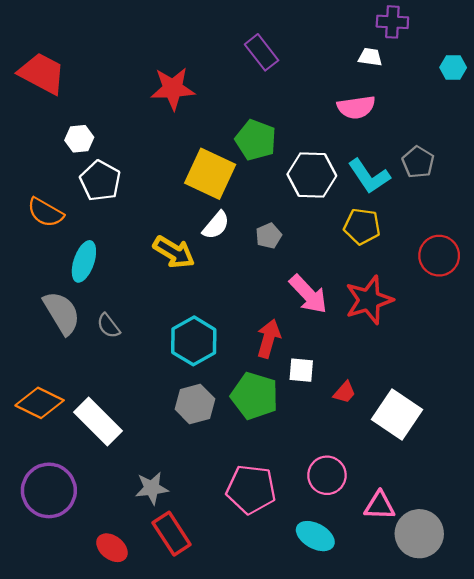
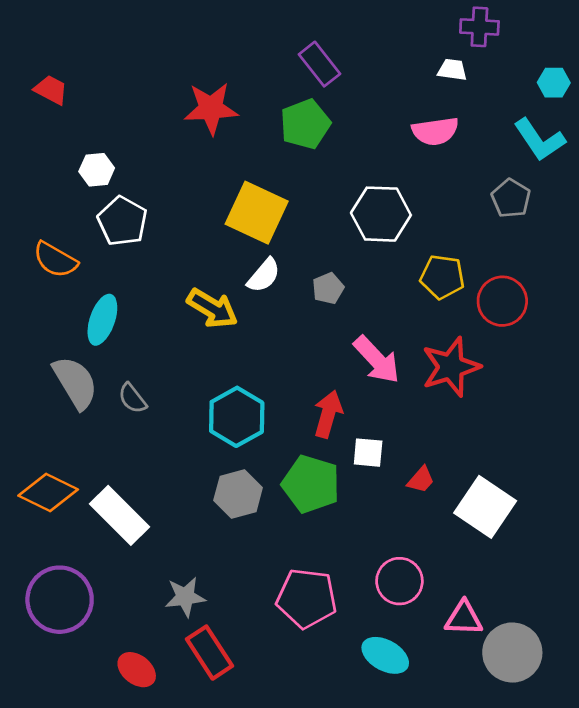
red trapezoid: (42, 73) -> (51, 90), size x0.6
green pentagon: (256, 140) -> (305, 124), moved, turned 30
cyan L-shape: (369, 176) -> (539, 140), moved
red circle: (439, 256) -> (502, 301), moved

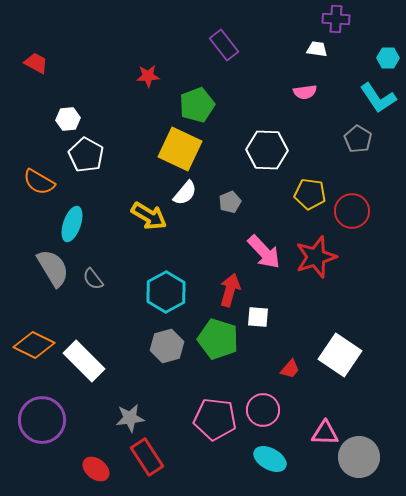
red star: (211, 108) -> (148, 76), size x0.6
green pentagon: (305, 124) -> (197, 105), moved
pink semicircle: (435, 131) -> (305, 92), size x0.7
red trapezoid: (421, 480) -> (290, 369), moved
pink circle: (399, 581) -> (263, 410), moved

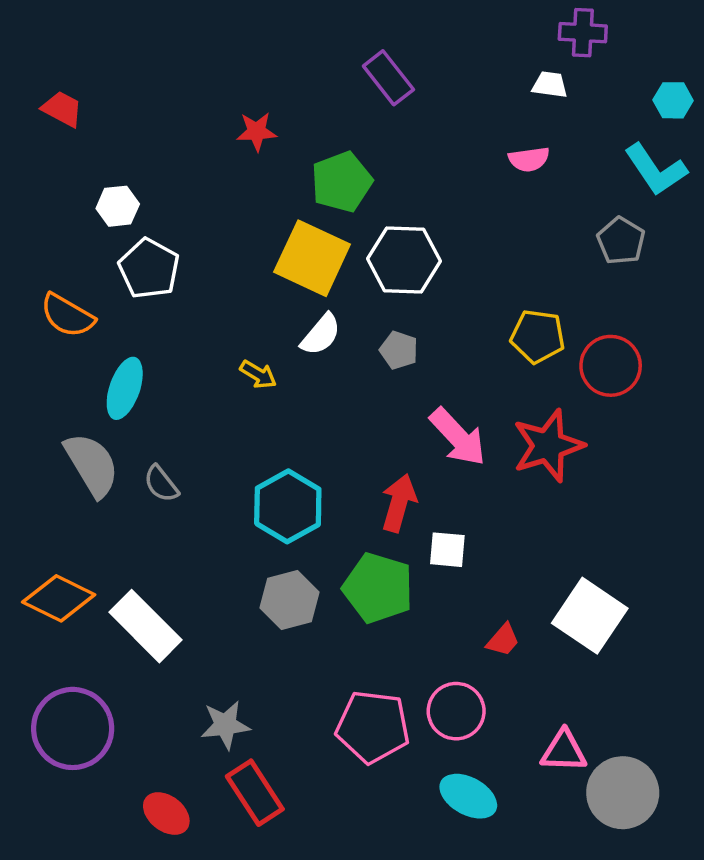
white hexagon: (267, 150) -> (404, 260), moved
gray pentagon: (230, 202) -> (399, 350), turned -30
yellow arrow: (149, 216) -> (258, 374), size x0.6

